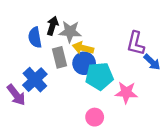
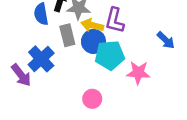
purple L-shape: (136, 43) -> (115, 20), moved
pink circle: (95, 117) -> (92, 99), moved

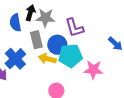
purple L-shape: (115, 20) -> (74, 28), turned -30
yellow arrow: (92, 25) -> (47, 59), moved

